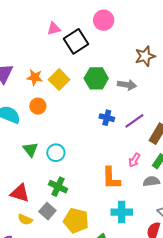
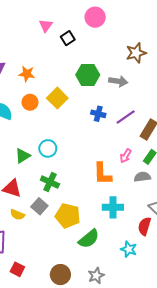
pink triangle: (54, 29) -> (46, 26), turned -40
black square: (76, 41) -> (68, 38), size x0.6
yellow square: (59, 80) -> (57, 98), moved
green triangle: (30, 150) -> (23, 156), moved, turned 35

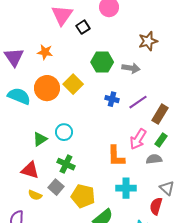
pink triangle: (46, 26) -> (62, 15), size x1.6
orange star: (27, 74) -> (45, 52), moved
orange circle: (30, 102) -> (47, 88), size x1.6
pink arrow: (126, 156) -> (138, 139), size x1.5

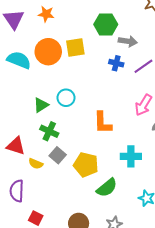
gray arrow: (131, 68) -> (128, 41), moved
yellow square: (73, 84) -> (75, 48), turned 36
orange L-shape: (116, 156) -> (103, 123), moved
green cross: (66, 164) -> (49, 131), moved
red triangle: (30, 170) -> (16, 146), moved

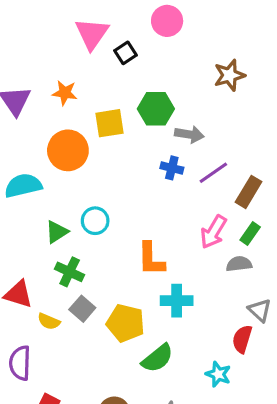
yellow square: (75, 48) -> (109, 123), moved
cyan semicircle: (19, 60) -> (23, 186), moved, turned -35
cyan cross: (131, 156) -> (177, 301), moved

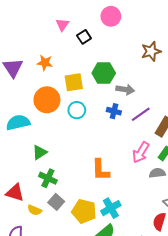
pink triangle: (92, 34) -> (62, 25), size x0.6
cyan circle: (95, 221) -> (77, 110), moved
cyan cross: (177, 301) -> (111, 208), moved, turned -30

